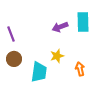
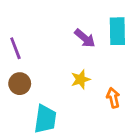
purple arrow: (60, 27) -> (85, 38), turned -119
cyan trapezoid: (39, 72) -> (45, 119), moved

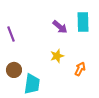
brown circle: (20, 84) -> (14, 70), moved
orange arrow: (113, 98) -> (80, 69), turned 40

